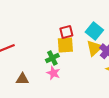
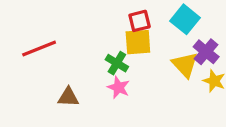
yellow triangle: (94, 48) -> (185, 65), moved, turned -30
green cross: (52, 58) -> (117, 63), turned -32

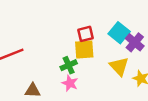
purple cross: (206, 52) -> (135, 42), moved
green cross: (117, 63) -> (69, 65), turned 35

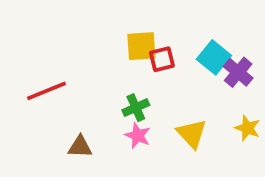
yellow square: (84, 50) -> (141, 46), moved
yellow triangle: (119, 66) -> (192, 134), moved

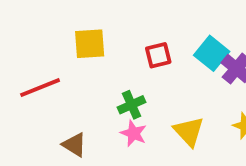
yellow square: (141, 46) -> (90, 44), moved
brown triangle: (80, 147) -> (74, 145), turned 30

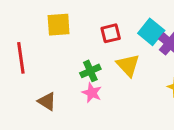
red line: (40, 88) -> (21, 58), turned -76
yellow triangle: (189, 131) -> (128, 65), moved

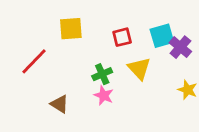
cyan square: (151, 32) -> (162, 36), turned 35
red line: (21, 58) -> (34, 61), turned 52

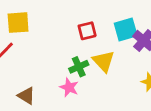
yellow square: (71, 29) -> (18, 23), moved
green cross: (102, 74) -> (79, 67), moved

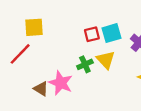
cyan square: (126, 29) -> (112, 33), moved
pink star: (69, 87) -> (61, 83), moved, size x1.5

